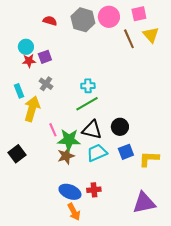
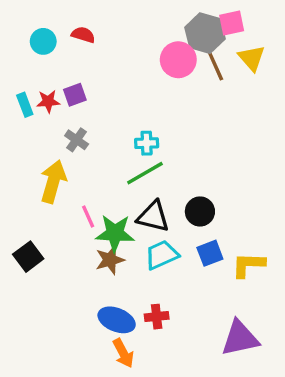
pink circle: (109, 17) -> (178, 60), moved
gray hexagon: (83, 20) -> (205, 33), moved
cyan circle: (26, 47) -> (43, 41), moved
cyan rectangle: (19, 91) -> (25, 105), moved

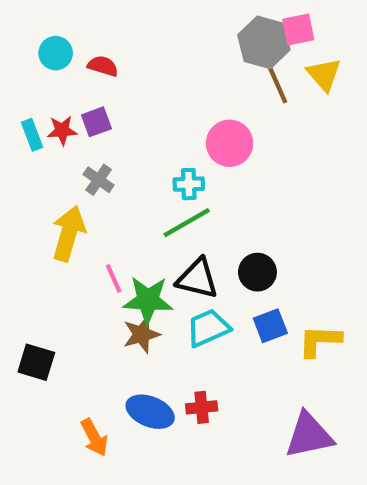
red semicircle: (83, 35) -> (103, 66), moved
pink circle: (178, 60) -> (230, 143), moved
black square: (28, 257) -> (36, 362), moved, turned -36
orange arrow: (123, 353) -> (94, 437), moved

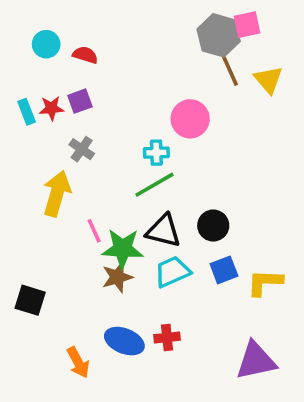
yellow triangle: (324, 75) -> (268, 80), moved

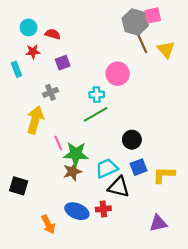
purple square: (80, 101) -> (63, 63), moved
red star: (51, 108) -> (33, 52), moved
gray cross: (82, 149) -> (51, 92), turned 32
black triangle: (163, 231) -> (119, 187), moved
purple triangle: (256, 361) -> (158, 223), size x0.7

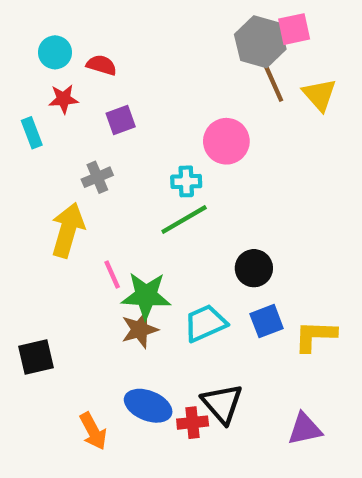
black square: (19, 186) -> (36, 357), turned -30
black triangle: (119, 187) -> (222, 404), moved, turned 35
red cross: (103, 209) -> (193, 423), moved

